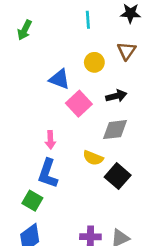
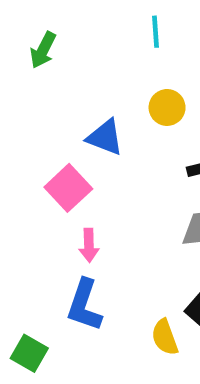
pink square: (79, 104) -> (68, 188), moved
yellow semicircle: (93, 158) -> (165, 337), moved, turned 48
green square: (32, 201) -> (29, 353), moved

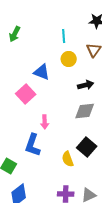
cyan line: (156, 32) -> (64, 36), moved
pink arrow: (89, 245) -> (45, 122), moved

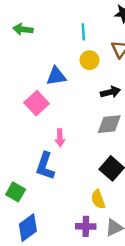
green arrow: (15, 34) -> (23, 29), turned 70
blue triangle: (42, 72) -> (56, 76), turned -30
yellow semicircle: (68, 159) -> (98, 199), moved

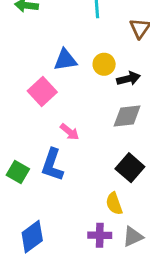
yellow circle: (89, 60) -> (104, 64), moved
pink arrow: (60, 138) -> (70, 132), turned -49
green square: (16, 192) -> (18, 172), moved

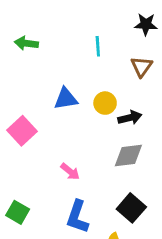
pink square: (42, 92) -> (22, 131), moved
blue L-shape: (52, 165) -> (77, 217), moved

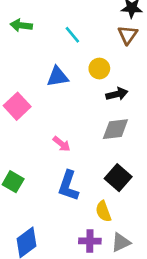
cyan line: (98, 46) -> (72, 35), moved, turned -36
brown triangle: (141, 67) -> (128, 35), moved
yellow circle: (105, 103) -> (99, 69), moved

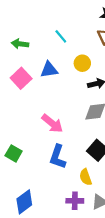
green arrow: (21, 25) -> (20, 44), moved
pink square: (17, 106) -> (21, 78), moved
pink arrow: (62, 144) -> (52, 123), size x1.5

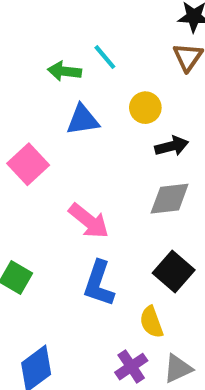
green arrow: (20, 44) -> (64, 71), moved
pink square: (21, 78) -> (28, 164), moved
purple cross: (75, 201) -> (131, 367), turned -35

